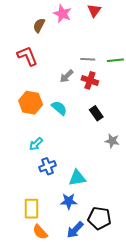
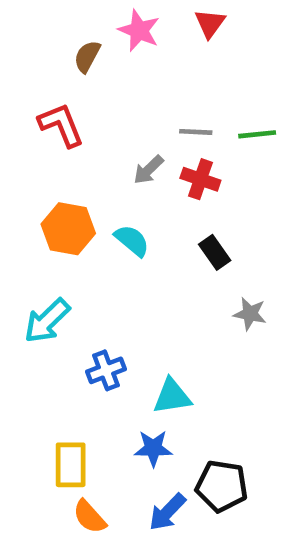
cyan arrow: (36, 144) -> (47, 321), moved, size x1.5

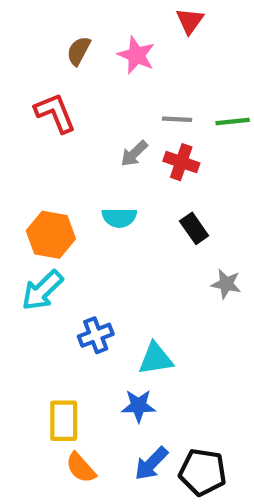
pink star: (139, 30) -> (136, 55), moved
orange hexagon: (68, 229) -> (51, 235), moved
cyan semicircle: (132, 241) -> (119, 218), turned 140
black pentagon: (222, 486) -> (203, 472), moved

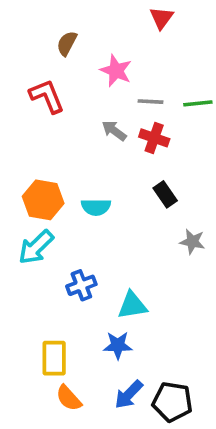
pink star: (136, 55) -> (116, 71), moved
gray arrow: (134, 153) -> (114, 131), turned 80
cyan semicircle: (119, 218) -> (96, 207), moved

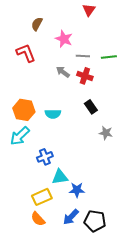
cyan triangle: (132, 305) -> (60, 177), moved
blue star: (118, 345) -> (77, 190), moved
yellow rectangle: (54, 358) -> (42, 197), moved, turned 66

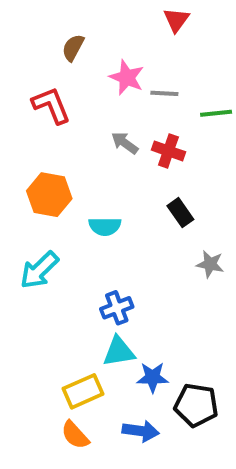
gray line: (83, 56) -> (164, 93), moved
orange hexagon: (24, 110) -> (49, 195), moved
blue cross: (45, 157) -> (117, 308), moved
blue arrow: (71, 217) -> (141, 431), turned -126
black pentagon: (95, 221) -> (196, 405), moved

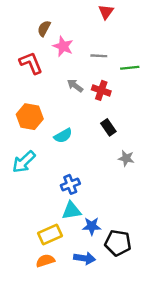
pink star: (127, 77) -> (63, 46), moved
cyan semicircle: (105, 226) -> (63, 136), turned -30
orange semicircle: (75, 435) -> (45, 261), turned 114

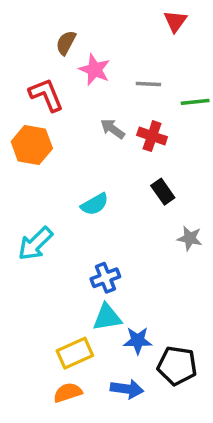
red triangle: (106, 12) -> (175, 21), moved
orange hexagon: (30, 117) -> (32, 145), moved

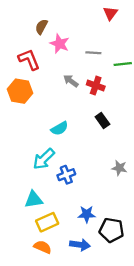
gray star: (190, 238) -> (119, 168), moved
cyan arrow: (35, 244) -> (44, 159), moved
cyan triangle: (107, 317) -> (34, 200), moved
orange semicircle: (68, 393) -> (43, 247), turned 42

